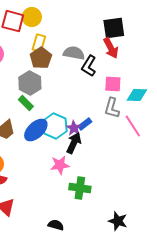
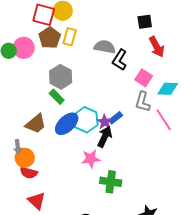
black square: (114, 28) -> (145, 22), size x0.7
red arrow: (111, 48) -> (157, 47), moved
brown pentagon: (41, 58) -> (50, 38), moved
pink square: (113, 84) -> (144, 78), turned 30

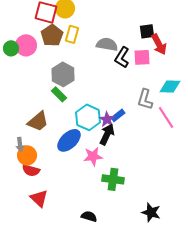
black square: (145, 22) -> (147, 31), moved
pink square: (144, 78) -> (142, 57), moved, turned -36
blue ellipse: (67, 124) -> (69, 140), moved

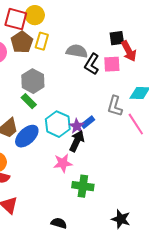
blue ellipse: (69, 140) -> (27, 136), moved

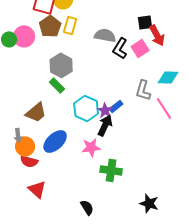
pink square: (112, 64) -> (140, 48), turned -30
blue ellipse: (27, 136) -> (55, 141), moved
black semicircle: (59, 223) -> (87, 207), turned 42

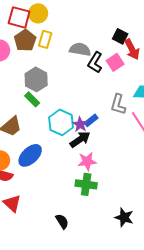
black square: (145, 22) -> (120, 36), turned 35
black arrow: (105, 125) -> (80, 139), turned 30
pink star: (91, 147) -> (87, 161), moved

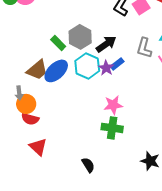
gray hexagon: (36, 79) -> (80, 37), moved
black arrow: (80, 139) -> (106, 44), moved
blue ellipse: (30, 155) -> (56, 71), moved

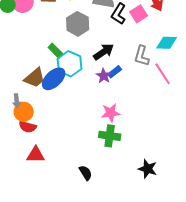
gray hexagon: (80, 37) -> (78, 24), moved
cyan hexagon: (87, 66) -> (70, 64), moved
red triangle: (38, 147) -> (36, 155), turned -42

